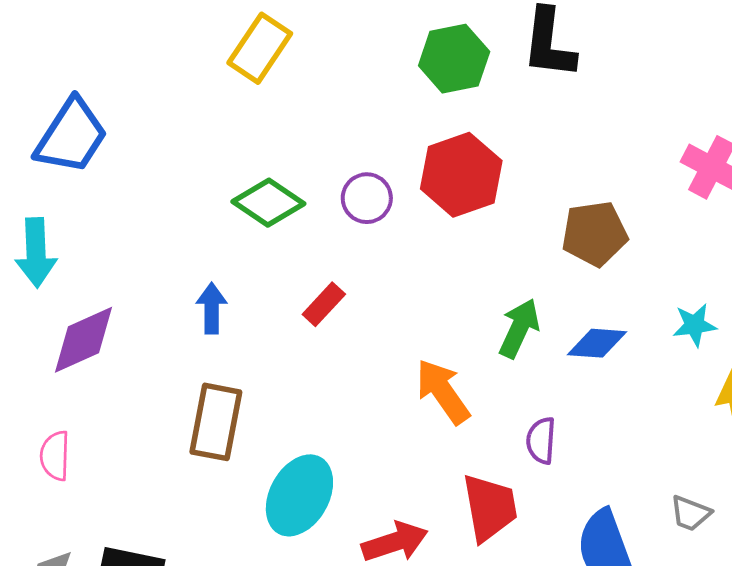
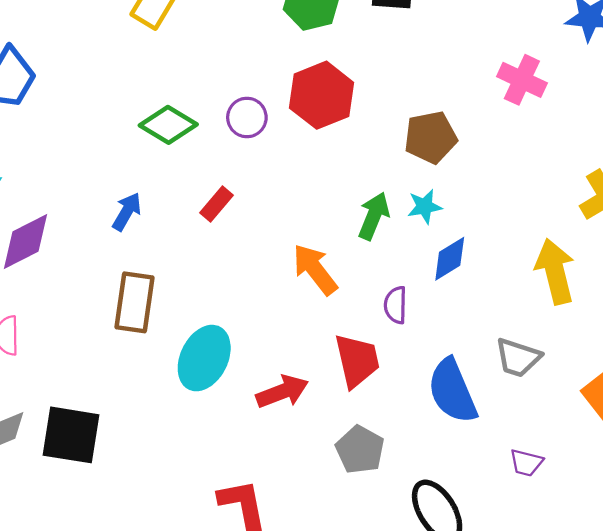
blue arrow: (212, 308) -> (127, 212), turned 33
cyan star: (695, 325) -> (425, 206), moved
blue diamond: (597, 343) -> (450, 259), moved, turned -33
gray trapezoid: (691, 513) -> (518, 358), size x1.4

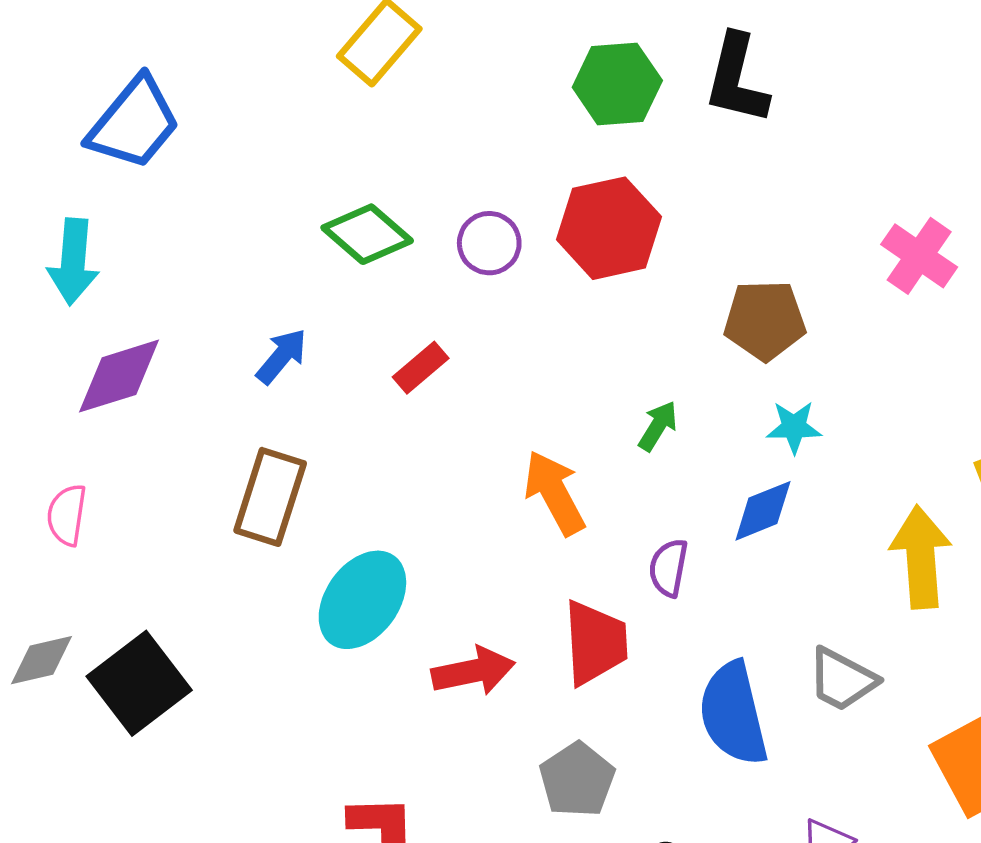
cyan star: (425, 206) -> (794, 427), moved
green arrow: (374, 216) -> (658, 426), size x0.7
black square: (71, 435) -> (139, 683), turned 34

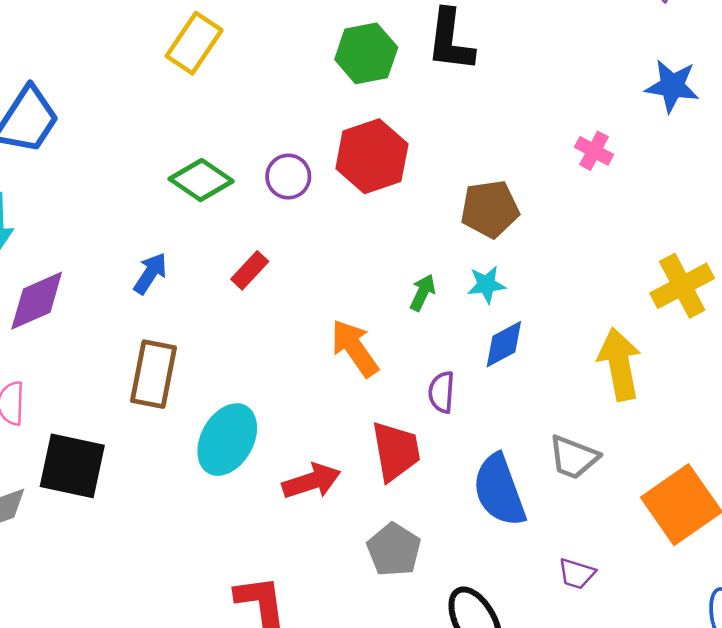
pink cross: (919, 256) -> (594, 151), size x0.7
cyan star: (794, 427) -> (486, 285), moved
black square: (139, 683) -> (72, 466), moved, turned -34

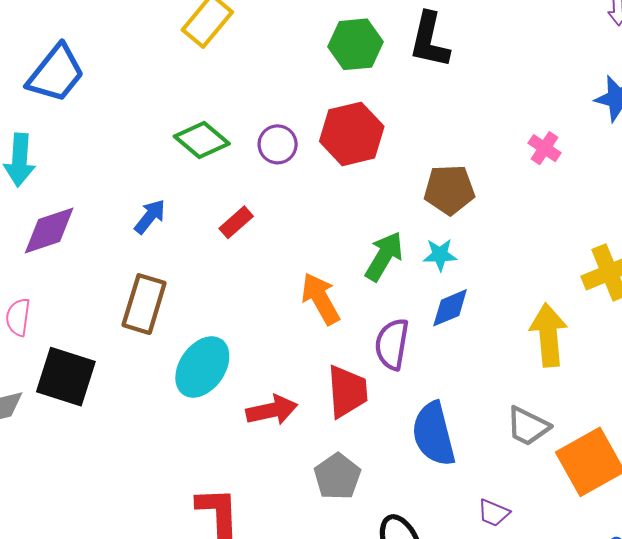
green arrow: (423, 293) -> (384, 256), size x1.6
purple semicircle: (442, 392) -> (392, 344), size x1.4
gray trapezoid: (574, 457) -> (528, 426), moved

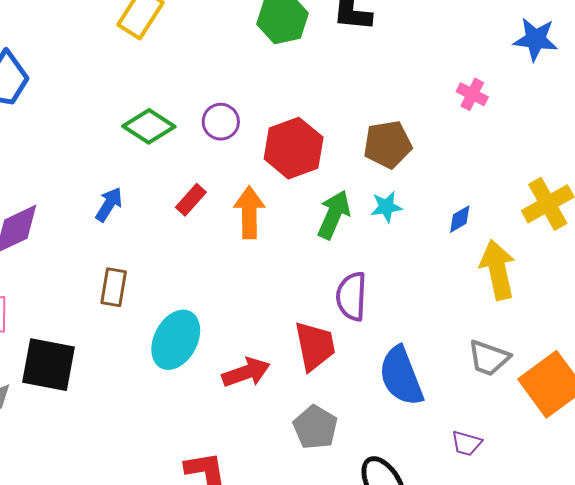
red hexagon: (352, 134) -> (294, 148), moved
orange arrow: (320, 299) -> (249, 212), moved, turned 36
brown rectangle: (144, 304) -> (114, 287), size x0.7
blue diamond: (450, 308) -> (460, 219), moved, size x0.7

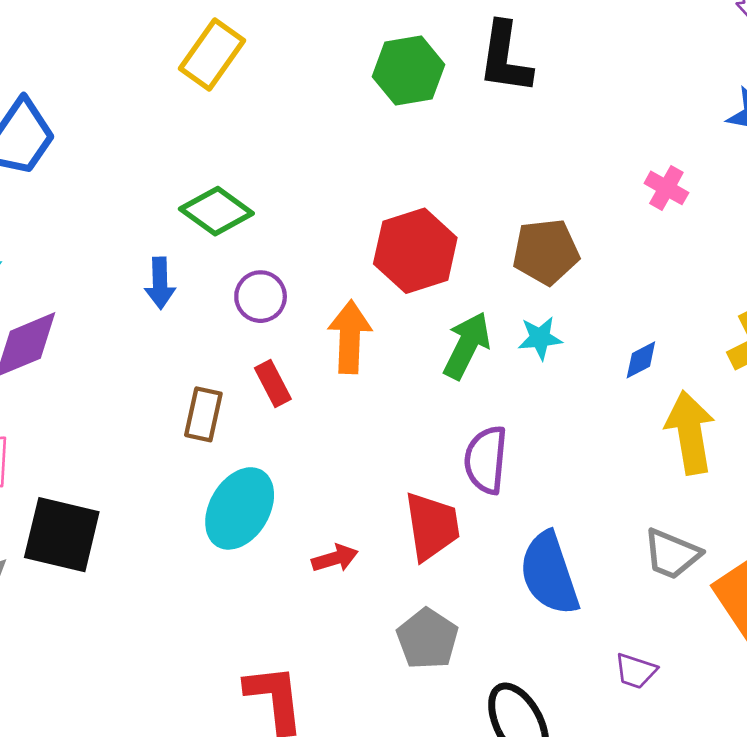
purple circle: (221, 122) -> (261, 297), moved
red rectangle: (191, 200) -> (273, 383), moved, turned -72
blue arrow: (109, 204) -> (160, 283), moved, turned 144
brown rectangle: (114, 287) -> (203, 414), moved
red arrow: (246, 372) -> (335, 558), size x0.7

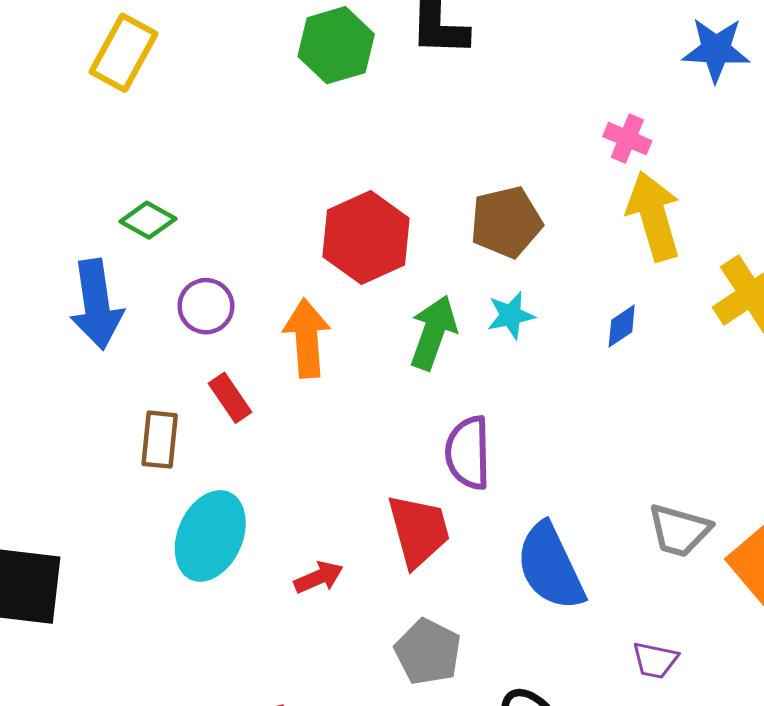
green diamond: (216, 211) -> (148, 220), size x0.7
blue arrow: (160, 283) -> (96, 304), size x1.6
yellow arrow: (690, 433) -> (654, 216), moved

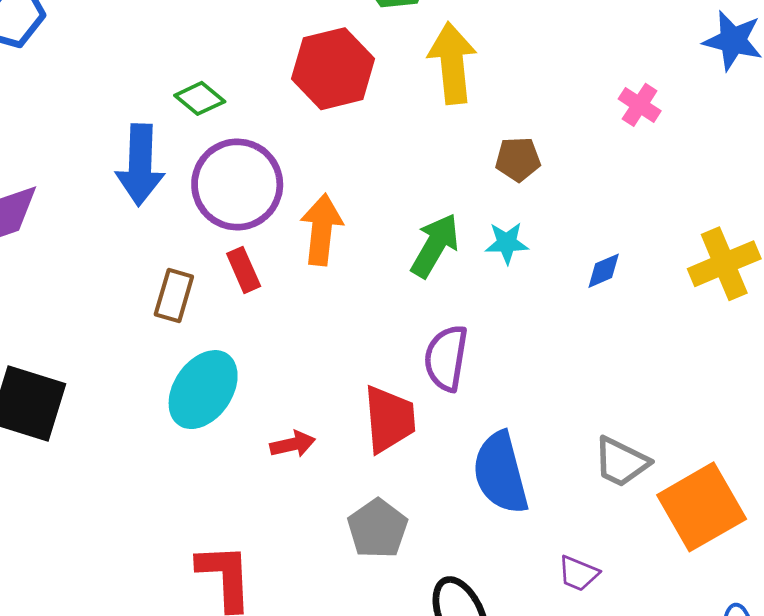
yellow arrow: (654, 216) -> (452, 63), moved
brown pentagon: (506, 222) -> (518, 159), size x0.7
red hexagon: (366, 237) -> (333, 69), moved
purple circle: (206, 306) -> (237, 184), size x1.8

